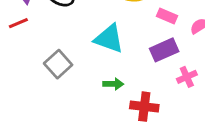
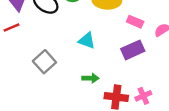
cyan triangle: (109, 39) -> (87, 40), size x0.7
pink cross: (187, 77) -> (143, 96), moved

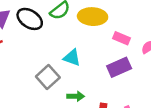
gray square: (44, 62) -> (48, 77), moved

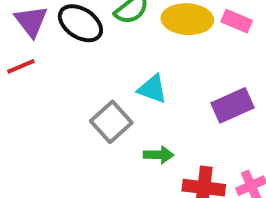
pink rectangle: (122, 38) -> (237, 21), moved

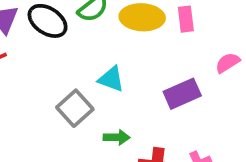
pink rectangle: (237, 21) -> (186, 19), turned 60

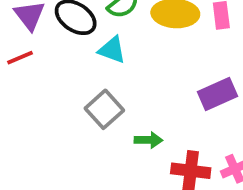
cyan triangle: (111, 79) -> (112, 50), moved

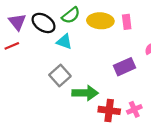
green arrow: (148, 140) -> (85, 93), size x1.6

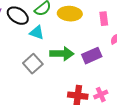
pink rectangle: (127, 22) -> (104, 19), moved
green arrow: (85, 93) -> (62, 54), moved

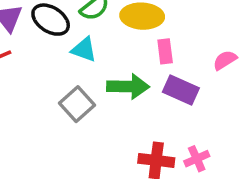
pink rectangle: (104, 19) -> (165, 51), moved
purple rectangle: (92, 56) -> (181, 90), turned 48

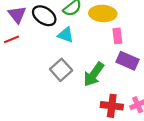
green arrow: (128, 87) -> (94, 74), moved, turned 125

